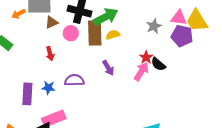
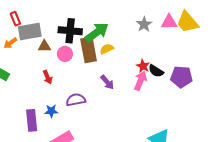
brown triangle: (52, 22) -> (44, 46), turned 32
gray star: (154, 26) -> (144, 24), moved
purple pentagon: (182, 36) -> (181, 77), moved

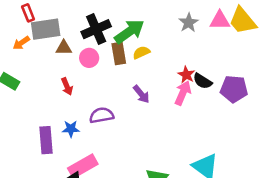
black cross: (70, 31) -> (96, 29), turned -30
brown rectangle: (89, 50) -> (119, 53), size x0.7

